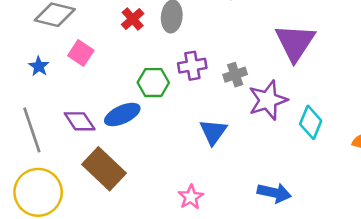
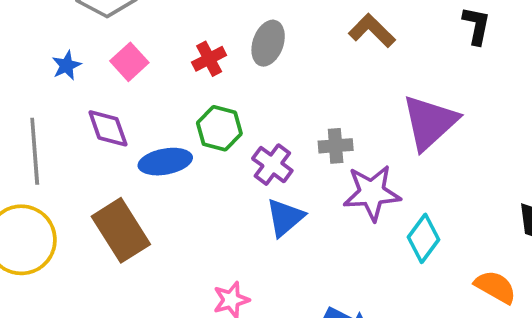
red cross: (133, 19) -> (209, 59), moved
purple cross: (192, 66) -> (272, 165), moved, turned 32
purple diamond: (80, 121) -> (108, 128), moved

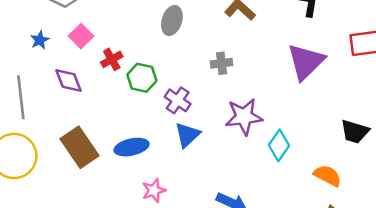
red cross: (209, 59) -> (112, 59), moved
purple triangle: (430, 122) -> (306, 62), moved
gray cross: (336, 146) -> (221, 63), moved
blue ellipse: (165, 162) -> (131, 147), moved

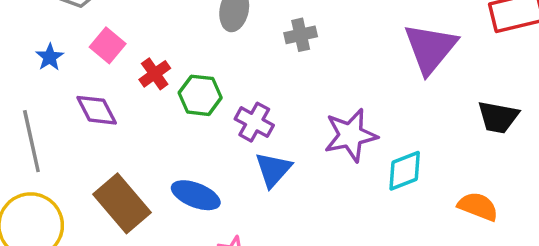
gray cross: (221, 63) -> (301, 35), moved
black trapezoid: (355, 132) -> (498, 117), moved
cyan diamond: (279, 145) -> (405, 171), turned 40
blue ellipse: (131, 147) -> (196, 195), turned 40

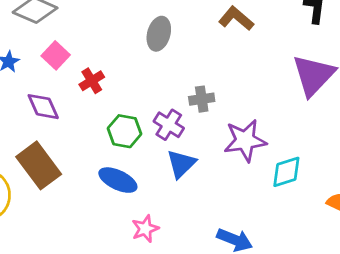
gray cross: (301, 35) -> (202, 99), moved
green hexagon: (200, 95) -> (125, 131), moved
brown rectangle: (122, 203) -> (39, 165), moved

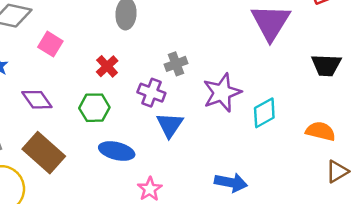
pink square: (56, 55) -> (50, 44), moved
red cross: (92, 81) -> (107, 66), moved
green hexagon: (125, 131) -> (94, 108), moved

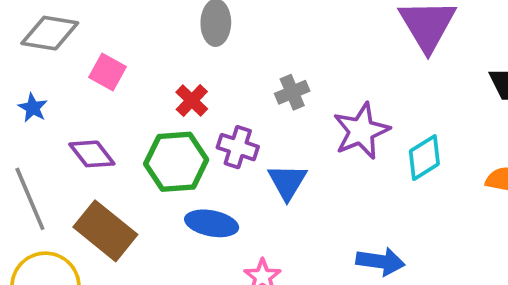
purple cross: (151, 93) -> (238, 147), moved
green hexagon: (94, 108) -> (176, 162), size x1.4

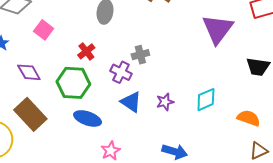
purple star: (361, 131) -> (165, 102), moved, size x0.6
purple cross: (238, 147) -> (121, 72), moved
blue triangle: (287, 182) -> (131, 102), turned -35

